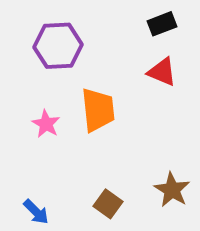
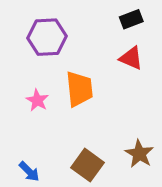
brown square: (108, 204) -> (87, 165), size x1.4

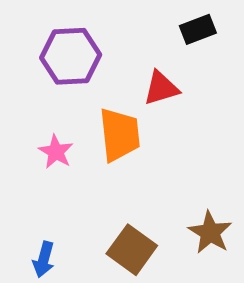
red triangle: (131, 58) -> (161, 88), moved, turned -40
blue arrow: (29, 172) -> (44, 259), turned 60

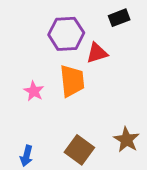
purple hexagon: (71, 56) -> (66, 34), moved

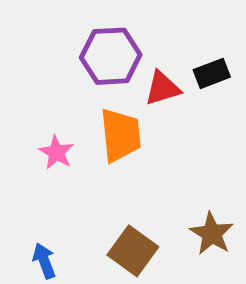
black rectangle: (119, 18) -> (212, 73), moved
blue arrow: (26, 156) -> (44, 261), turned 144

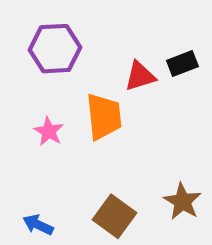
purple hexagon: (111, 56) -> (55, 49), moved
blue arrow: (44, 261) -> (38, 225), turned -44

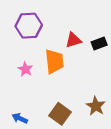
black rectangle: (182, 63) -> (99, 43), moved

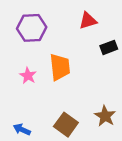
red triangle: (73, 40) -> (88, 21), moved

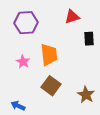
black rectangle: (109, 47) -> (89, 39), turned -72
brown square: (66, 125) -> (51, 86), moved

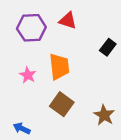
red triangle: (72, 17) -> (68, 21), moved, turned 35
black rectangle: (89, 39) -> (108, 47), turned 40

